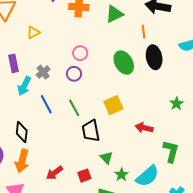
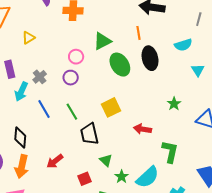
green triangle: (114, 14) -> (102, 41), moved
red arrow: (54, 173) -> (55, 161), moved

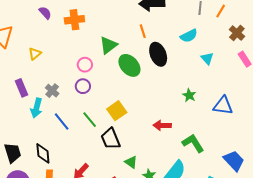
yellow square: (111, 107) -> (117, 111), moved
green L-shape: (170, 152) -> (193, 143), turned -35

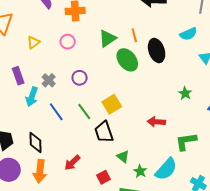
orange line: (143, 31) -> (134, 35), moved
pink circle: (85, 65) -> (68, 42), moved
green L-shape: (193, 143) -> (186, 141), turned -70

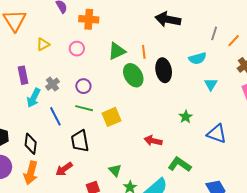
green line: (84, 112) -> (84, 108), moved, turned -48
black trapezoid: (104, 132) -> (80, 141), moved
green L-shape: (186, 141) -> (180, 164), turned 35

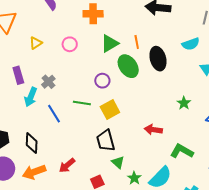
orange cross: (89, 19) -> (93, 14), moved
purple circle: (83, 86) -> (102, 81), moved
black trapezoid: (80, 141) -> (106, 141), moved
orange arrow: (31, 173) -> (34, 172), turned 60

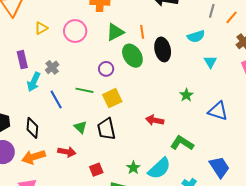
pink circle: (70, 44) -> (75, 31), size x1.5
green triangle: (118, 162) -> (80, 127), moved
red arrow: (67, 165) -> (67, 152), turned -132

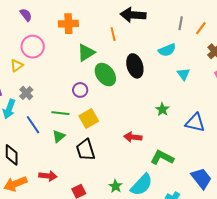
yellow triangle: (41, 28) -> (17, 65), moved
pink circle: (75, 31) -> (33, 47), moved
orange line: (142, 32) -> (113, 34), moved
green triangle: (80, 127) -> (59, 136), moved, turned 40

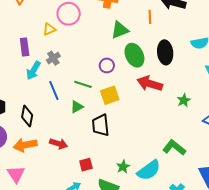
red arrow: (133, 137) -> (150, 84), moved, size x1.4

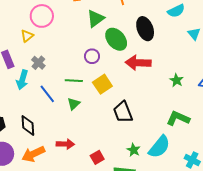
green star: (184, 100) -> (176, 80), moved
black trapezoid: (101, 125) -> (123, 112), moved

